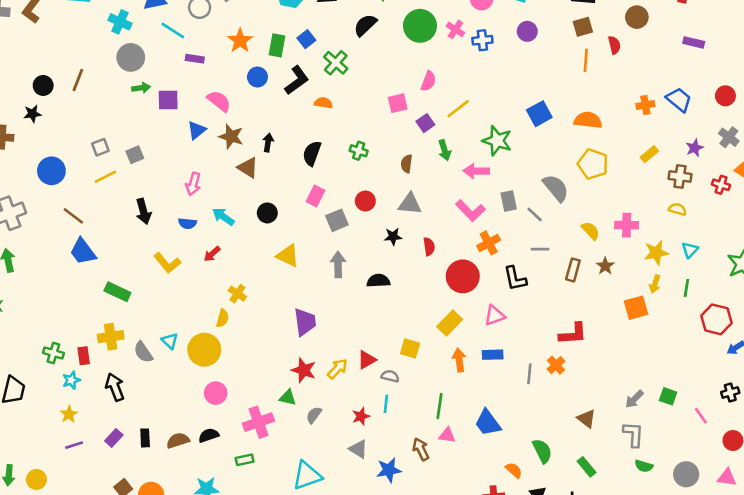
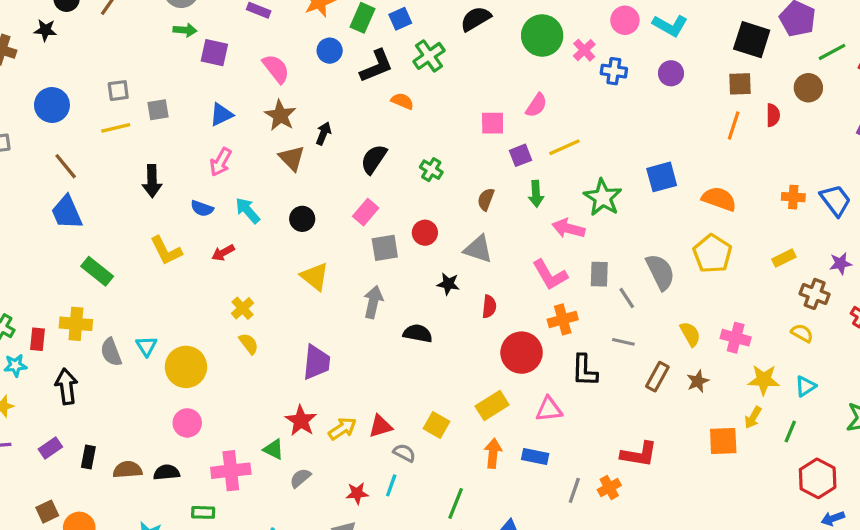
blue triangle: (197, 130) -> (221, 114), moved
yellow semicircle: (223, 318) -> (249, 344), moved, turned -66

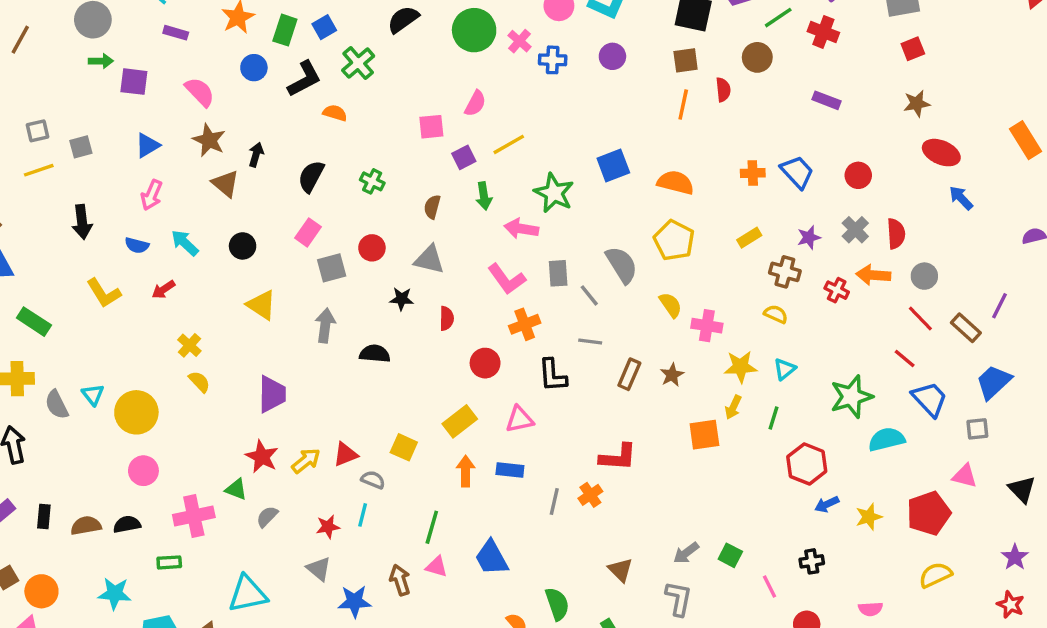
yellow semicircle: (690, 334) -> (671, 305), moved
red circle: (522, 353) -> (485, 363), size x0.7

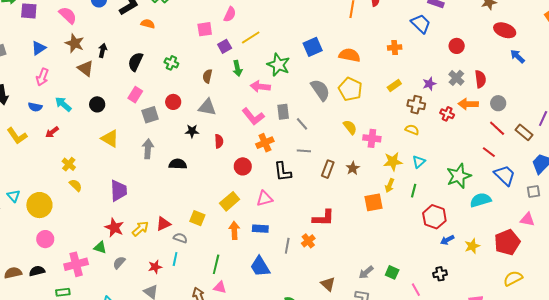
blue trapezoid: (797, 172) -> (421, 24), moved
gray semicircle: (622, 265) -> (320, 90), moved
blue trapezoid: (492, 558) -> (260, 267), moved

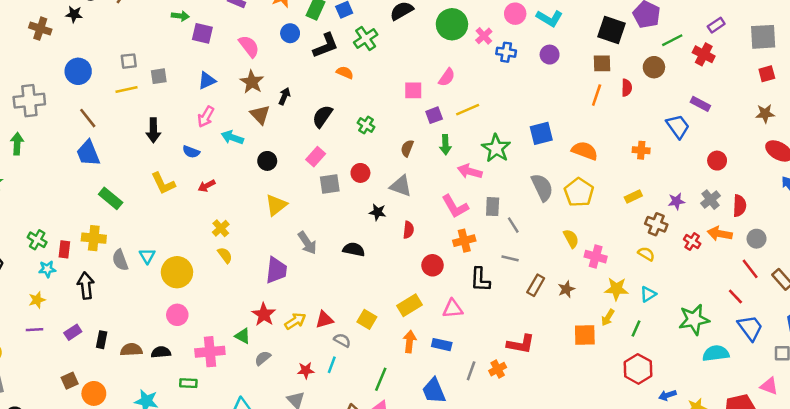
cyan arrow: (63, 104) -> (232, 137), moved, turned -30
yellow triangle: (110, 139) -> (276, 205), turned 42
gray arrow: (148, 149) -> (307, 243), moved, turned 132
red hexagon: (434, 217) -> (638, 369), moved

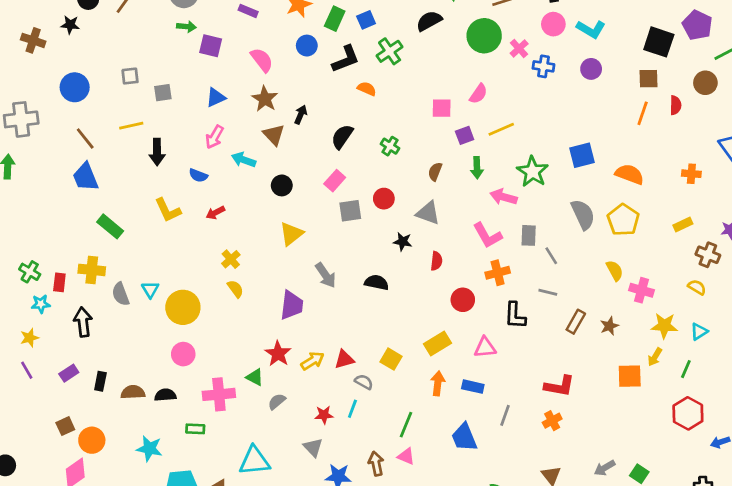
yellow line: (126, 89) -> (131, 126), moved
purple line: (34, 330) -> (27, 370), turned 63
orange cross: (498, 369) -> (552, 421), moved

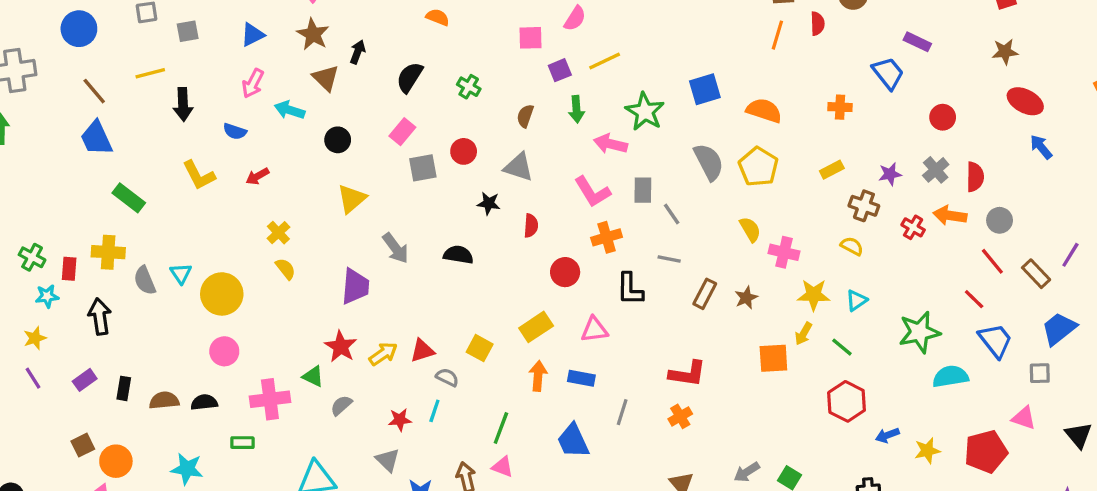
green line: (686, 369) -> (842, 347), turned -72

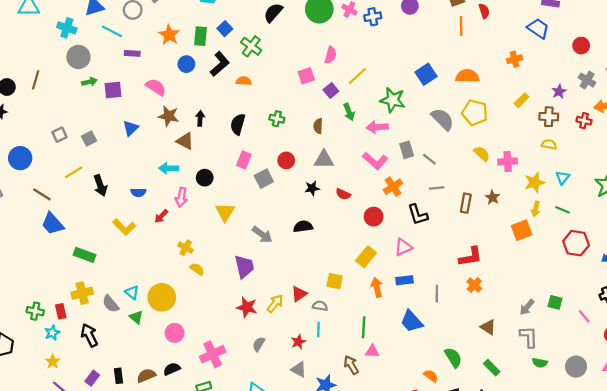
pink arrow: (253, 83) -> (181, 197), moved
red semicircle: (531, 226) -> (343, 194), turned 128
green triangle: (313, 376) -> (136, 317), moved, turned 32

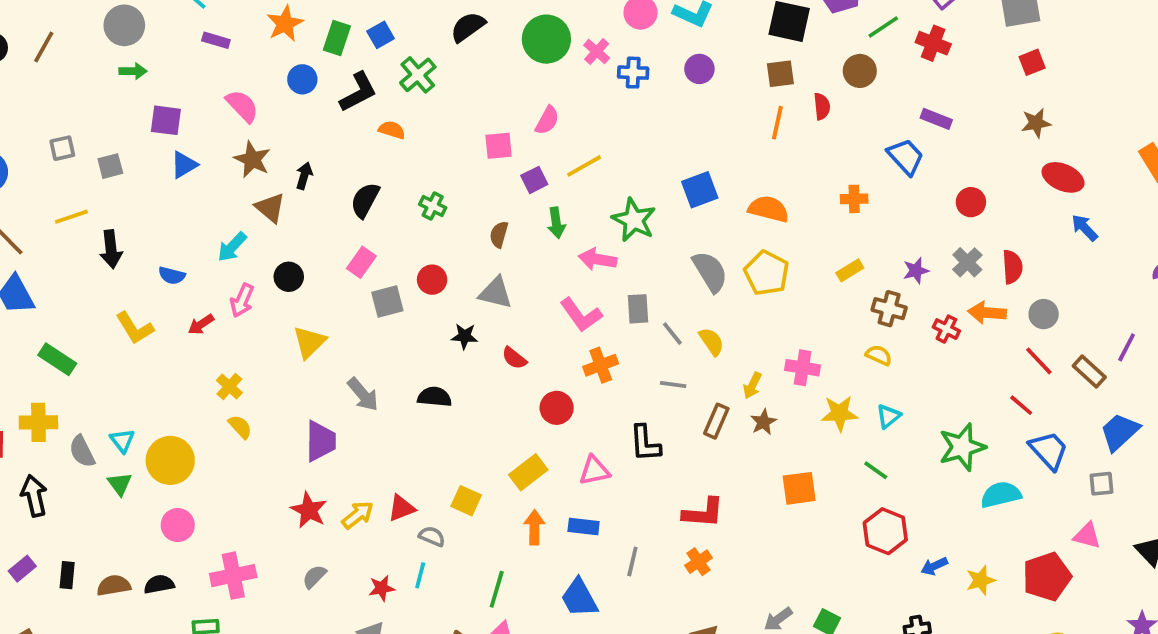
purple square: (113, 90) -> (166, 120), moved
yellow semicircle: (482, 154) -> (712, 342), moved
cyan arrow: (169, 168) -> (232, 247), turned -60
yellow arrow: (536, 209) -> (752, 385), moved
black L-shape: (418, 215) -> (645, 443), moved

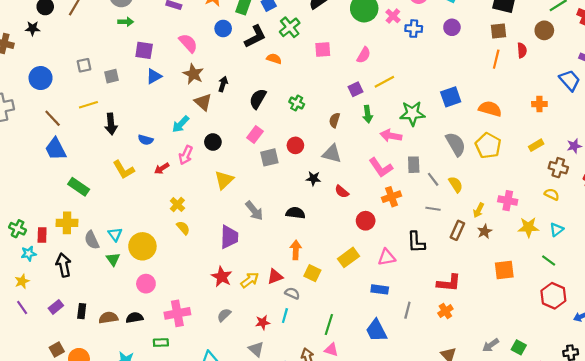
pink square: (499, 146) -> (323, 50), moved
green star: (634, 220) -> (412, 113), turned -30
orange arrow: (534, 527) -> (296, 250), moved

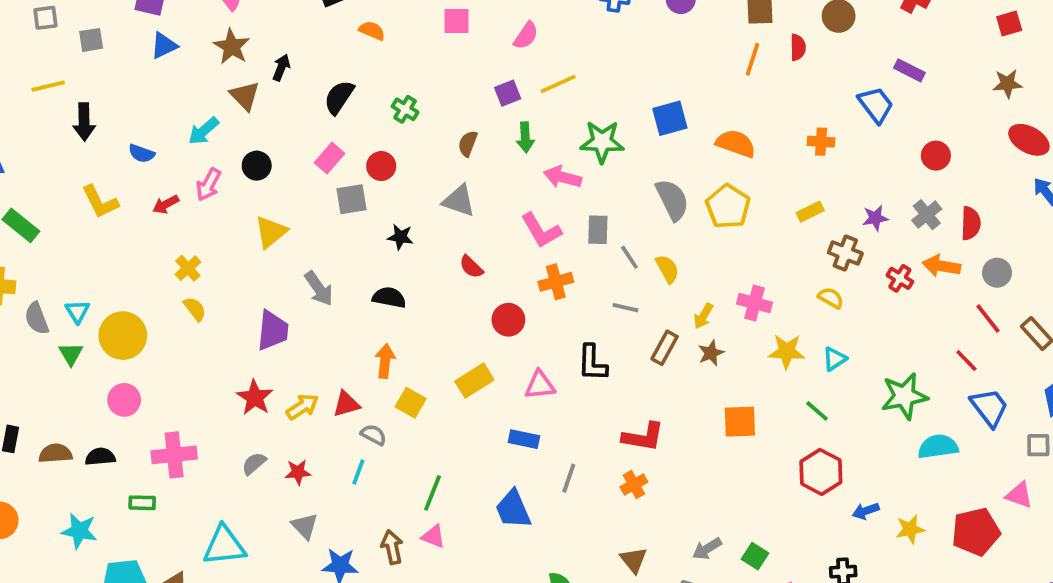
red circle: (295, 145) -> (381, 166), moved
black star: (313, 178) -> (400, 237), moved
red star: (263, 322) -> (298, 472), moved

